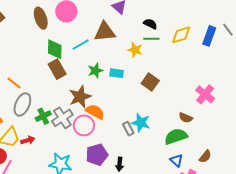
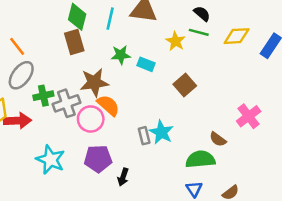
cyan line: (81, 45) -> (110, 19), turned -60
red arrow: (28, 140) -> (17, 121), size x1.5

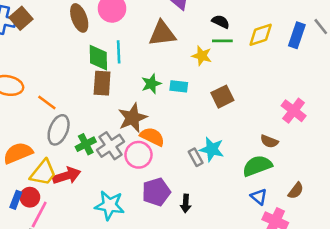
cyan line: (110, 19) -> (119, 52), moved
brown rectangle: (74, 42) -> (102, 83), turned 35
brown square: (185, 85) -> (222, 97), turned 30

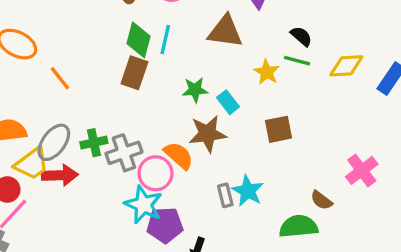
cyan rectangle: (179, 86) -> (228, 102), turned 30
brown star: (132, 118) -> (208, 134), moved
gray ellipse: (59, 130) -> (54, 142), moved
cyan star: (110, 205) -> (143, 205), moved

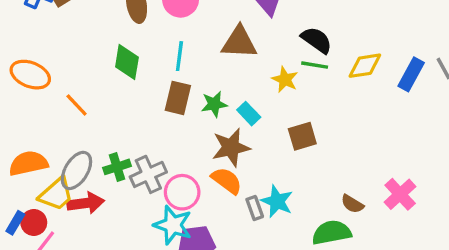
black semicircle: (301, 36) -> (317, 40), size x1.4
green diamond: (138, 40) -> (127, 62), moved
brown rectangle: (134, 73) -> (178, 98), moved
orange semicircle: (179, 156) -> (227, 181), moved
pink cross: (362, 170) -> (400, 194), moved

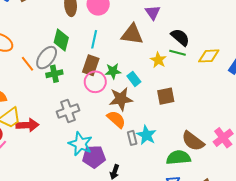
green cross: (117, 167) -> (54, 74), moved
gray ellipse: (76, 170) -> (47, 58), moved
pink circle: (182, 192) -> (95, 82), moved
brown semicircle: (352, 204) -> (193, 141), size x1.6

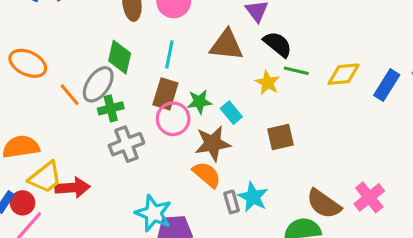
black semicircle: (180, 37) -> (278, 44), moved
gray cross: (68, 111) -> (126, 144), moved

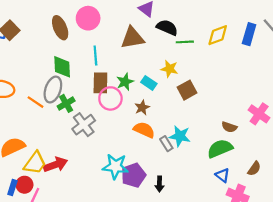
yellow star: (267, 83) -> (169, 69), moved
brown star: (213, 143) -> (142, 108), size x0.6
brown semicircle: (324, 204) -> (229, 127), size x0.6

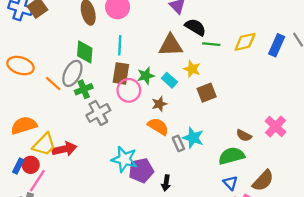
brown triangle: (132, 38) -> (171, 45), moved
brown semicircle: (254, 169) -> (263, 181), size x1.5

